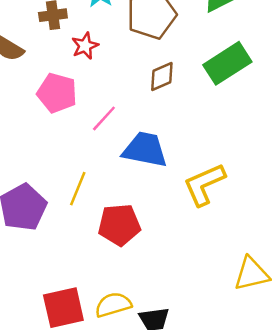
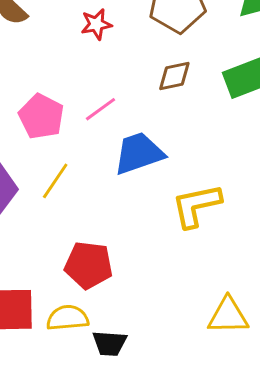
pink pentagon: (57, 93) -> (41, 117), moved
blue trapezoid: (145, 150) -> (139, 153), turned -42
red pentagon: (119, 225) -> (89, 265), moved

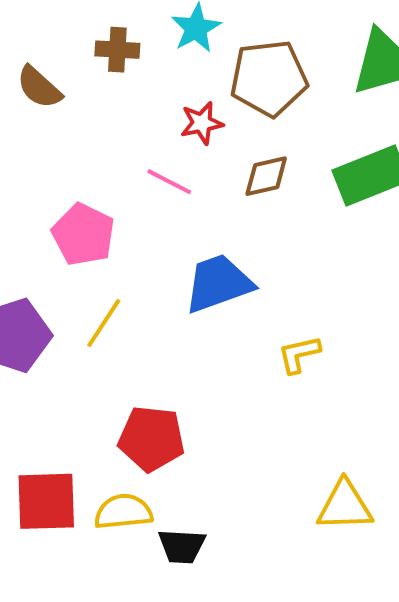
red star: (96, 24) -> (202, 123), moved
pink line: (100, 109) -> (169, 182), moved, turned 64
yellow L-shape: (196, 205) -> (299, 354), size x0.6

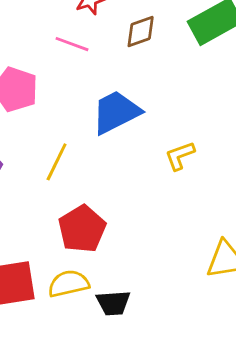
yellow line: (104, 323) -> (57, 162), moved
red pentagon: (151, 439) -> (82, 229), turned -30

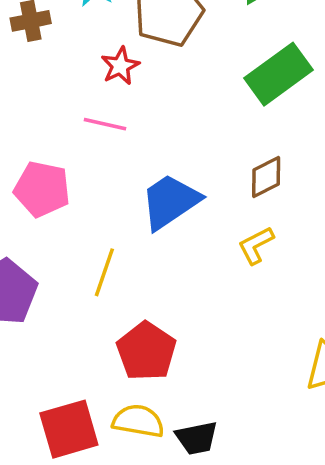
brown diamond: (141, 31) -> (266, 177), moved
yellow semicircle: (69, 284) -> (138, 421), turned 30

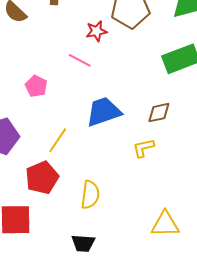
pink pentagon: (42, 189) -> (36, 86), size x0.7
red pentagon: (146, 351) -> (42, 178), moved
yellow semicircle: (138, 421) -> (90, 195), moved, turned 72

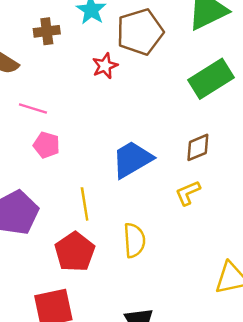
pink line: (80, 60) -> (33, 108), moved
yellow line: (58, 140) -> (85, 204), turned -32
yellow semicircle: (90, 195) -> (134, 240), moved

